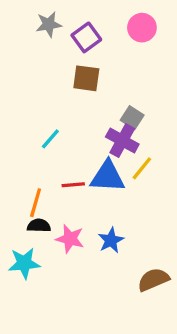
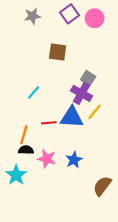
purple square: (86, 37) -> (70, 14), moved
cyan star: (24, 263) -> (16, 175), turned -30
brown semicircle: (153, 280) -> (102, 186), turned -30

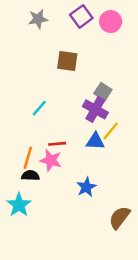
blue triangle: (72, 117) -> (95, 141), moved, size x0.7
pink star: (47, 159) -> (51, 160), moved

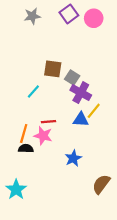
brown square: (67, 61) -> (53, 69), moved
gray square: (103, 92) -> (72, 77), moved
cyan star: (19, 205) -> (16, 189), moved

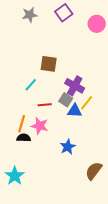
pink circle: (94, 18) -> (97, 24), moved
gray square: (72, 77) -> (66, 100), moved
red line: (48, 122) -> (45, 105), moved

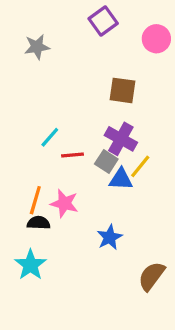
gray star: (30, 15) -> (37, 47), moved
brown square: (49, 64) -> (122, 90), moved
red line: (45, 105) -> (72, 155), moved
cyan star: (15, 176) -> (30, 265), moved

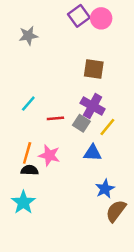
pink circle: (156, 39) -> (101, 18), moved
cyan line: (50, 137) -> (28, 104), moved
blue triangle: (121, 179) -> (93, 153), moved
blue star: (110, 237) -> (105, 189), moved

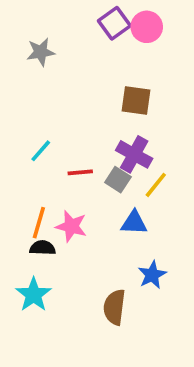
brown semicircle: (116, 211) -> (114, 307), moved, turned -30

